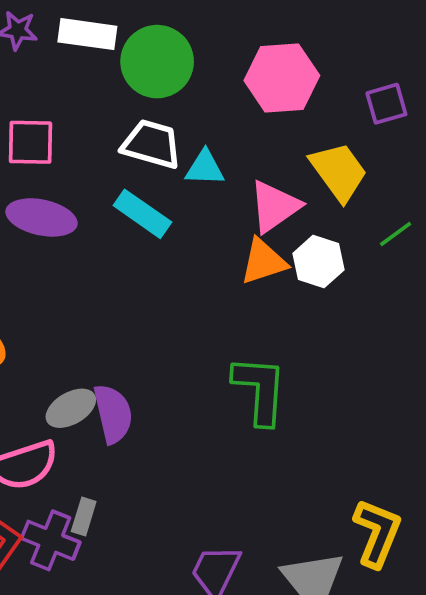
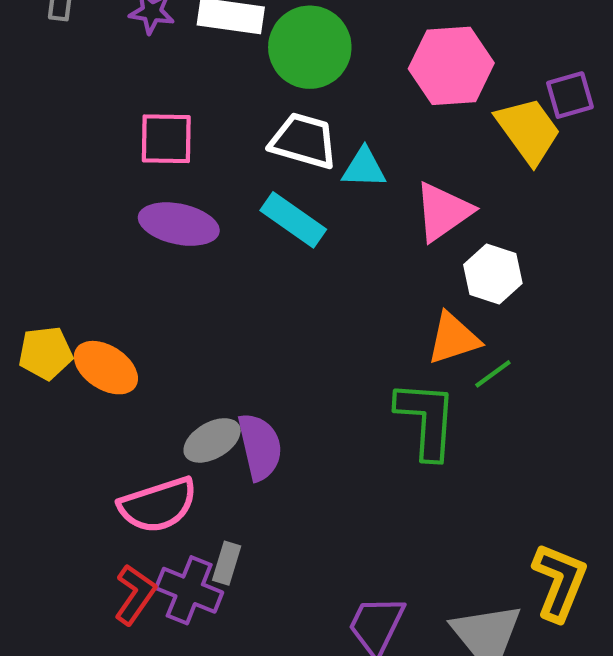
yellow trapezoid: (339, 172) -> (528, 130), moved
green line: (396, 234) -> (493, 374), moved
orange triangle: (263, 262) -> (453, 338), moved

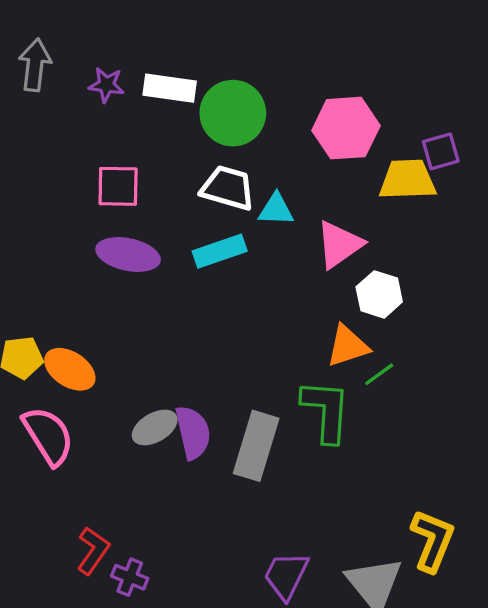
yellow trapezoid: (528, 130) -> (407, 180), turned -56
cyan rectangle: (293, 220) -> (220, 251), turned -54
pink semicircle: (158, 505) -> (48, 436), moved, turned -104
gray rectangle: (227, 563) -> (256, 446), moved, size x2.0
purple cross: (189, 590) -> (130, 577), moved, size x0.7

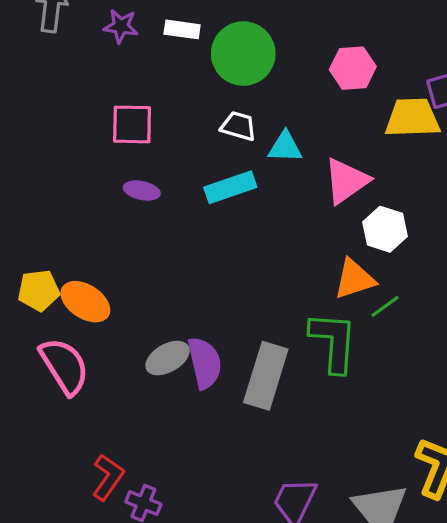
white rectangle: (170, 88) -> (182, 29), size x0.7
pink hexagon: (346, 128) -> (353, 68), size x0.7
white trapezoid: (228, 188) -> (238, 126), size x0.7
purple ellipse: (128, 255) -> (142, 190), size x0.6

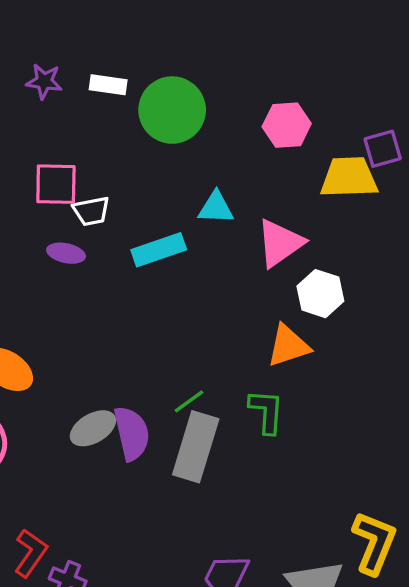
white trapezoid: (238, 126) -> (91, 211), moved, turned 153
green line: (385, 306) -> (189, 401), moved
green L-shape: (333, 342) -> (266, 411), size x0.7

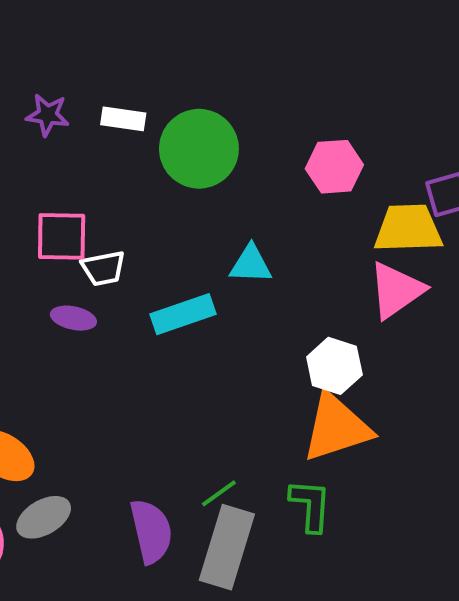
pink triangle: (280, 243) -> (396, 290), moved
white hexagon: (320, 294) -> (334, 366), moved
orange triangle: (288, 346) -> (336, 428), size x1.4
gray ellipse: (93, 428) -> (44, 517), moved

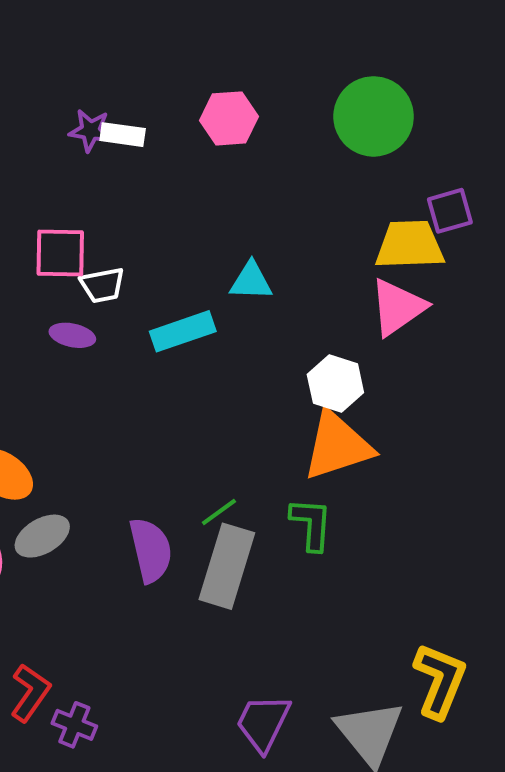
purple star: (48, 115) -> (90, 131), moved
green circle: (199, 149) -> (374, 116), moved
pink hexagon: (334, 167) -> (229, 118), moved

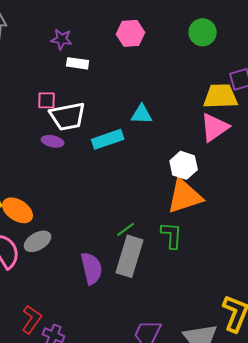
green circle: (374, 116) -> (203, 32), size x0.7
white rectangle: (123, 135) -> (78, 63), moved
pink square: (60, 253) -> (47, 100), size x0.7
white trapezoid: (102, 285) -> (68, 116), size x1.6
purple semicircle: (151, 550) -> (92, 268), moved

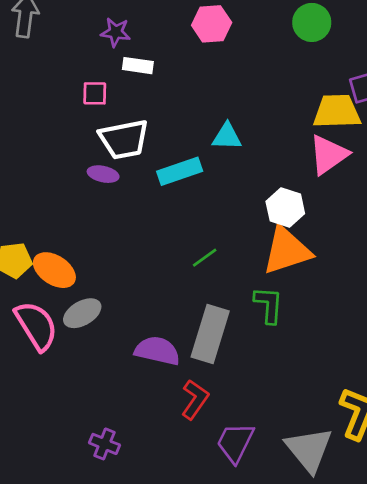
pink square: (47, 100) -> (95, 93), moved
green line: (126, 229) -> (205, 258), moved
purple semicircle: (92, 268) -> (157, 351), turned -64
red L-shape: (32, 319) -> (195, 399), moved

